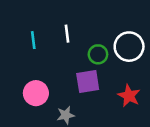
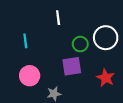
white line: (67, 34) -> (58, 18), moved
cyan line: (33, 40) -> (25, 41), moved

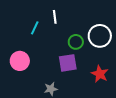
cyan line: (25, 41) -> (35, 28), moved, turned 32
pink circle: (30, 76) -> (20, 61), moved

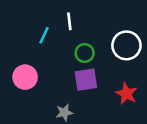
green circle: (76, 42) -> (85, 53), moved

